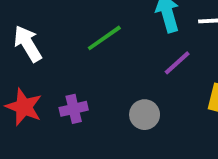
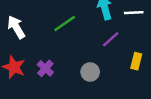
purple cross: (74, 109) -> (45, 68), turned -35

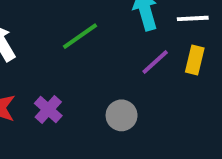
yellow rectangle: (136, 61) -> (195, 60), moved

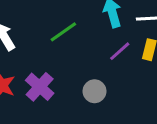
purple cross: (48, 109) -> (40, 87), size x1.4

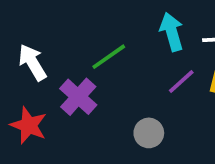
purple cross: (40, 87) -> (78, 97), moved

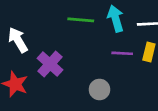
green line: (109, 57) -> (81, 20), moved, turned 40
purple line: (181, 81) -> (122, 53), turned 45

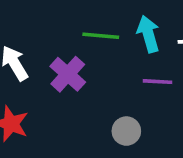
purple cross: (50, 64) -> (68, 74), moved

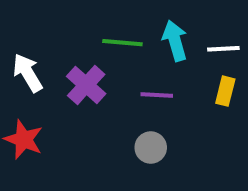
purple line: (158, 82) -> (157, 95), moved

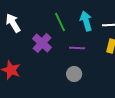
green line: (122, 43) -> (60, 22), turned 60
white arrow: (28, 73) -> (13, 23), moved

